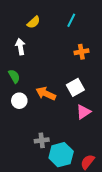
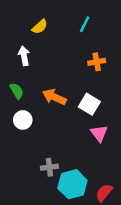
white square: (75, 87) -> (89, 104), turned -30
orange arrow: (46, 94) -> (54, 97), moved
pink triangle: (83, 112) -> (99, 133), turned -35

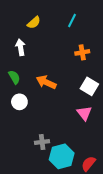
white square: (89, 104) -> (89, 86), moved

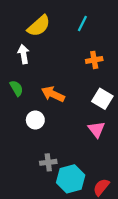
yellow semicircle: (34, 23) -> (39, 26), size x1.5
white circle: (19, 102) -> (35, 120), moved

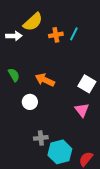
cyan line: (82, 23) -> (74, 34), moved
white arrow: (24, 54) -> (14, 36), moved, turned 98
orange cross: (94, 60) -> (56, 35), moved

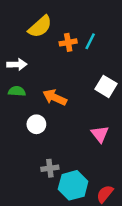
white arrow: (14, 36) -> (17, 64), moved
green semicircle: (14, 75) -> (17, 91), turned -56
white square: (87, 84) -> (106, 86), moved

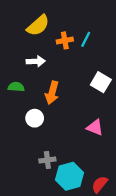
white arrow: (17, 64) -> (36, 61), moved
orange arrow: (55, 97) -> (52, 93), turned -100
pink triangle: (100, 134) -> (95, 127), turned -30

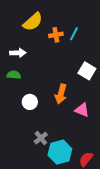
white arrow: (36, 61) -> (18, 53), moved
orange arrow: (52, 93) -> (61, 94), moved
gray cross: (47, 160) -> (41, 138), turned -32

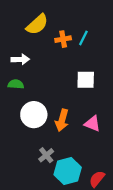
white square: (87, 71) -> (86, 80), moved, turned -30
orange arrow: (61, 94) -> (62, 120), moved
white circle: (30, 102) -> (34, 115), size x1.5

